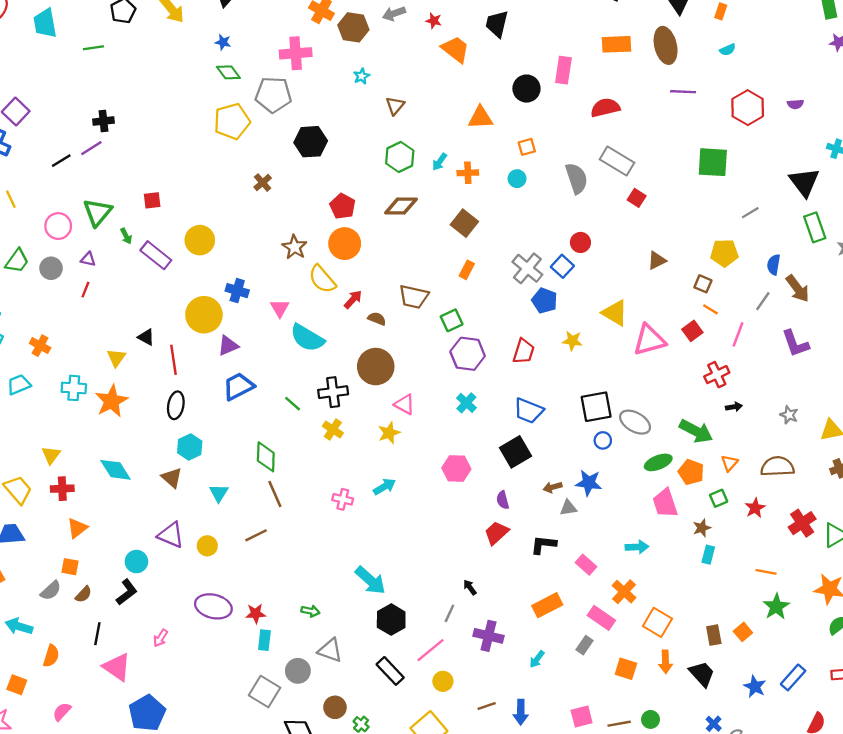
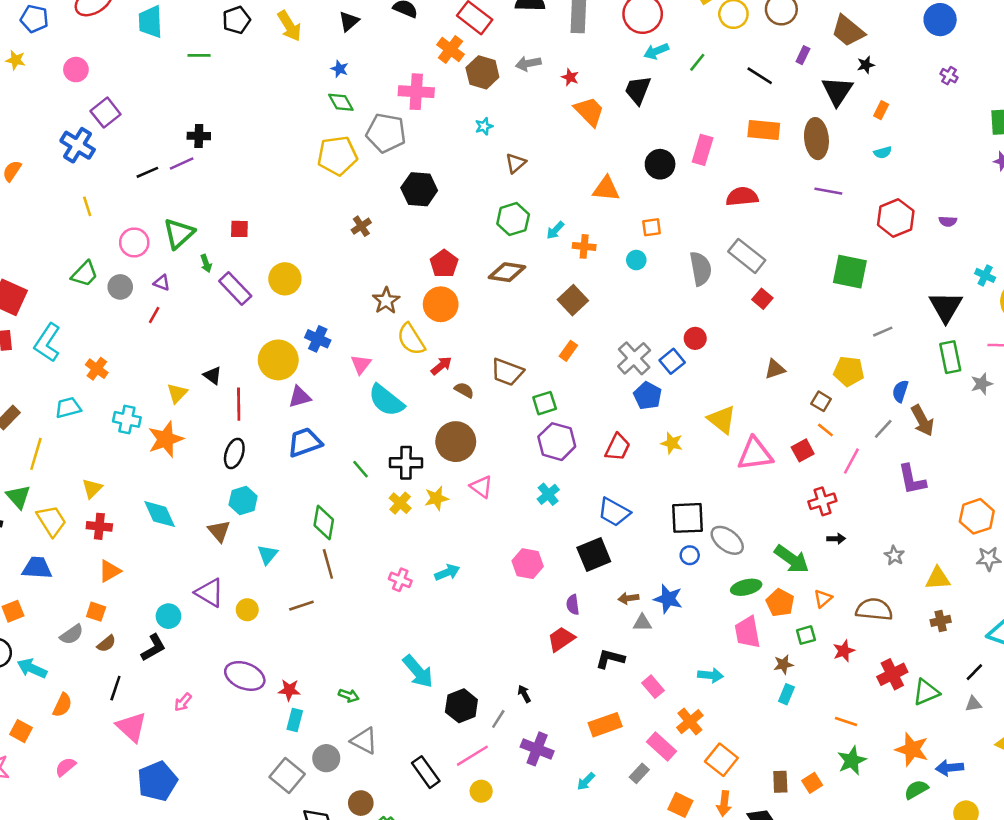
yellow star: (389, 433) -> (436, 498), moved
black hexagon: (391, 620) -> (461, 706), moved

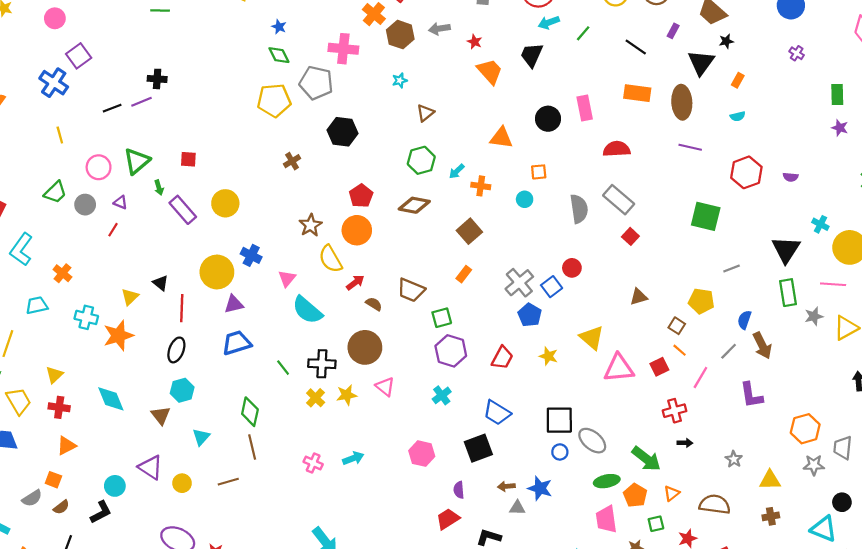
pink rectangle: (703, 150) -> (585, 108), turned -30

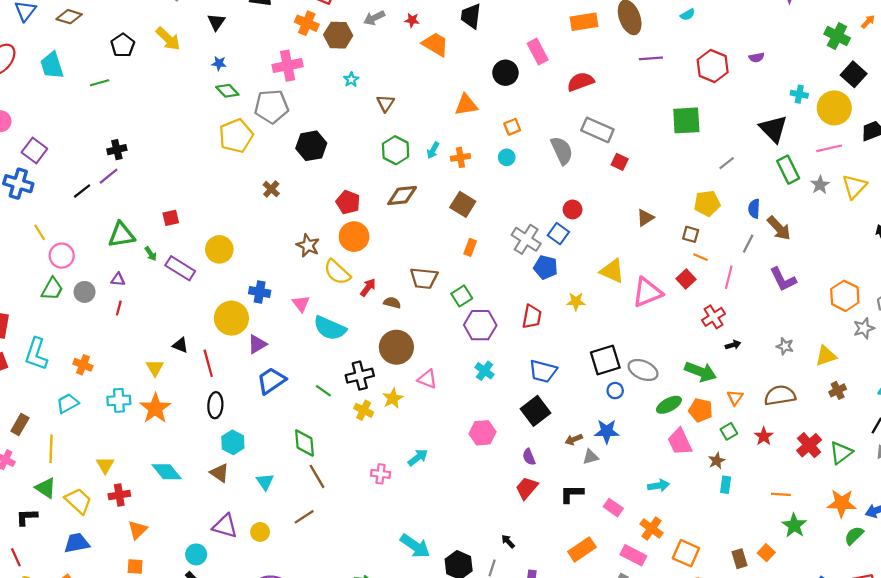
green triangle: (137, 161) -> (121, 235), turned 48
pink circle: (99, 167) -> (62, 256), moved

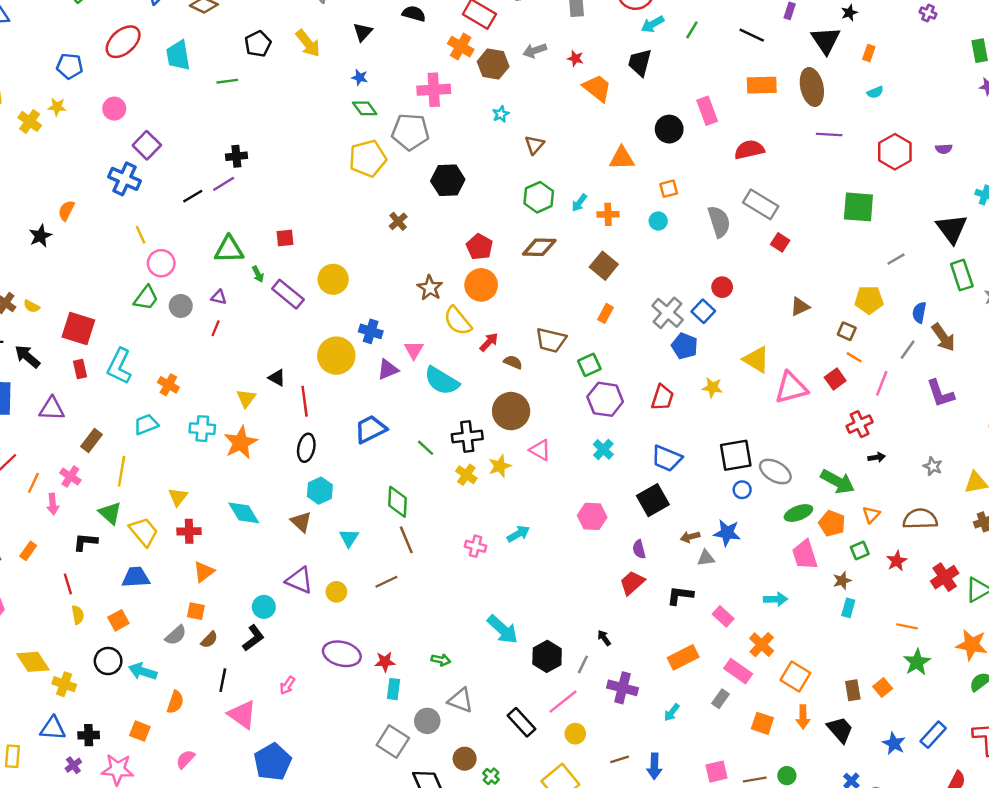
purple triangle: (257, 344) -> (388, 369), moved

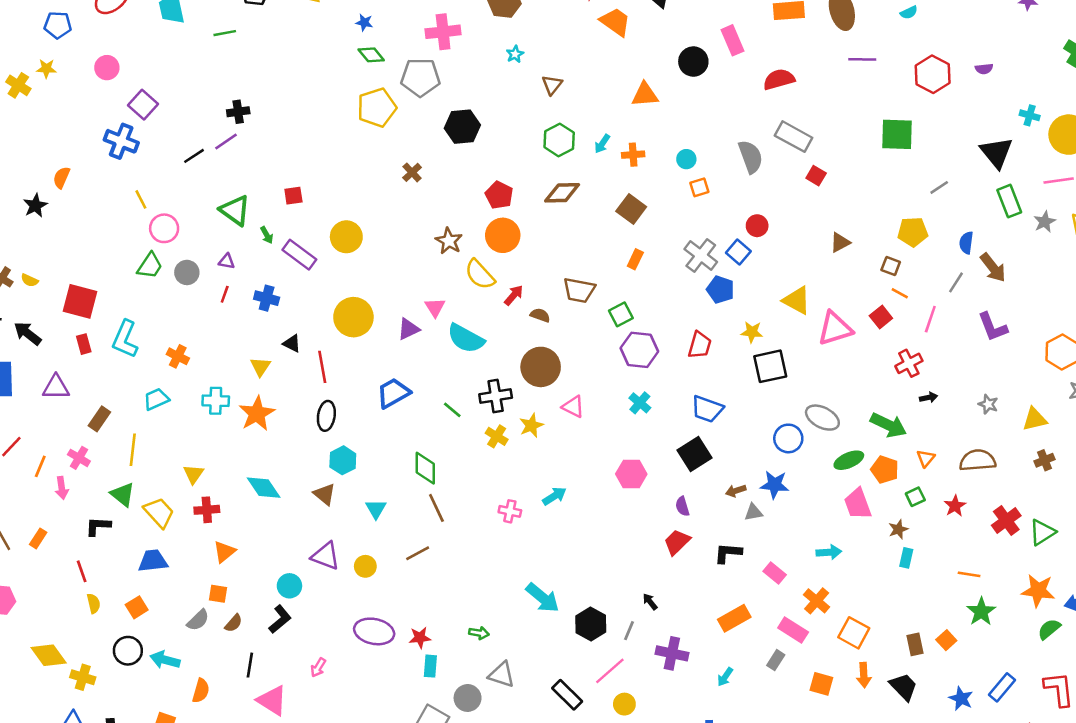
orange square: (669, 189) -> (699, 187), moved
green triangle: (229, 249) -> (235, 210), turned 40
blue cross: (371, 331) -> (267, 298), moved
black square: (736, 455) -> (770, 366), moved
blue circle: (742, 490) -> (788, 438), size x1.5

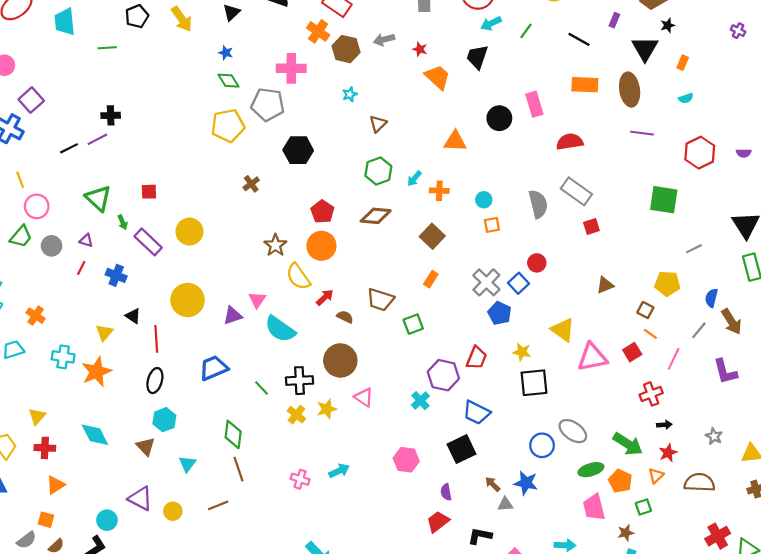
red square: (816, 176) -> (591, 227), turned 35
purple hexagon: (639, 350) -> (443, 375), moved
brown arrow: (736, 491) -> (493, 484), turned 56
red star: (955, 506) -> (668, 453), moved

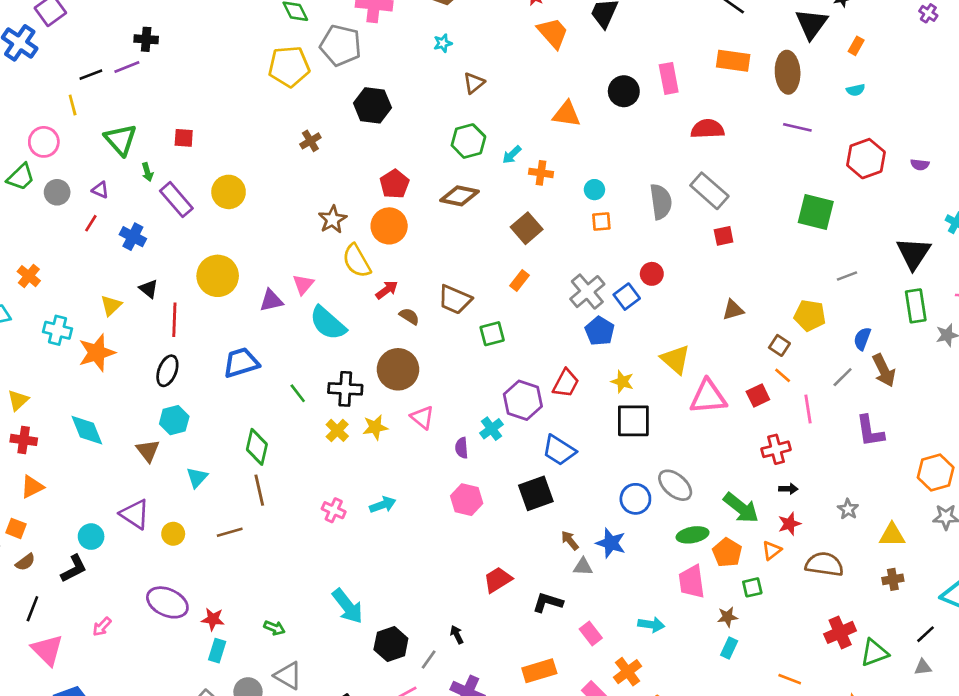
yellow line: (20, 180) -> (73, 105), moved
pink line: (674, 359) -> (808, 409), turned -40
purple semicircle: (446, 492) -> (462, 448), moved

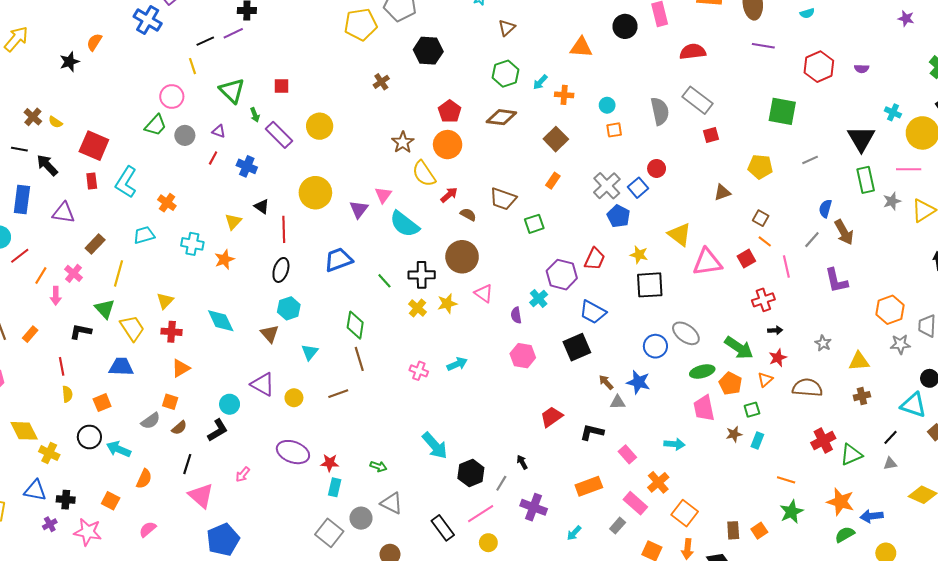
purple triangle: (271, 301) -> (359, 209), turned -36
yellow pentagon: (810, 316) -> (760, 167), moved
orange star: (97, 353) -> (224, 259), size x0.7
cyan rectangle: (729, 648) -> (757, 441), moved

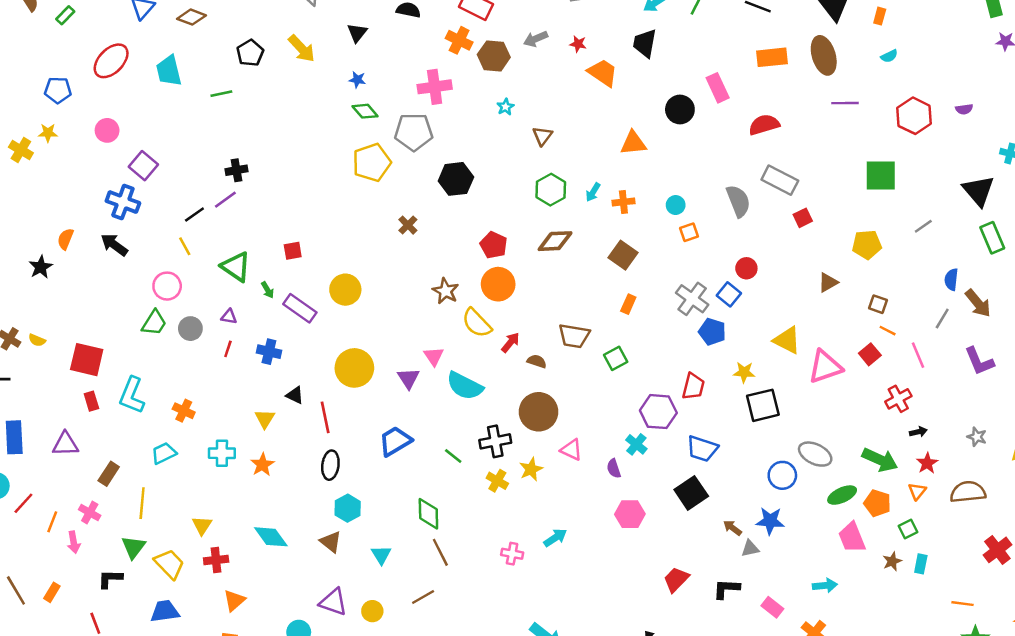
black arrow: (47, 165) -> (114, 245), moved
green triangle: (105, 309) -> (133, 547), turned 30

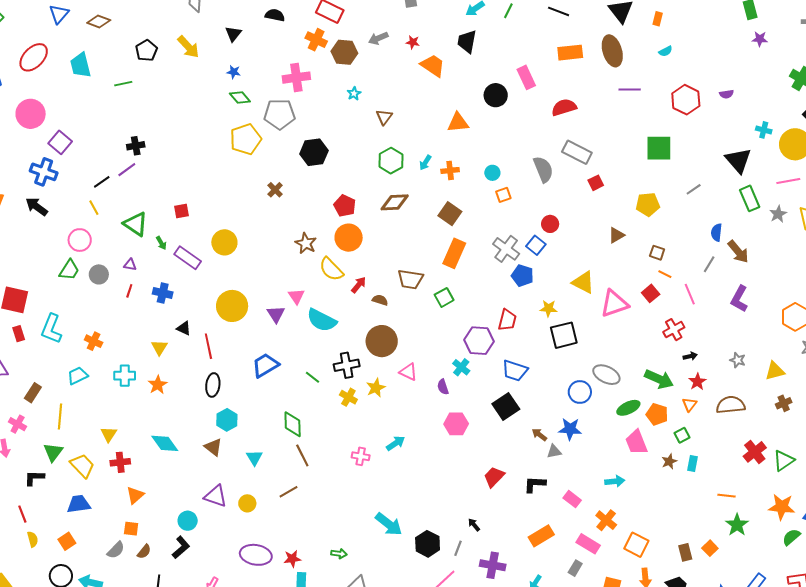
pink circle: (107, 130) -> (31, 114), size x1.5
orange rectangle: (628, 304) -> (454, 253), size x1.8
purple L-shape: (979, 361) -> (739, 299), turned 52

